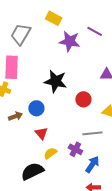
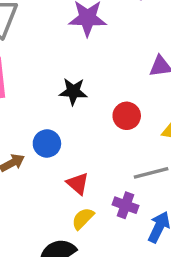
black star: (56, 81) -> (73, 91), size x0.7
red triangle: (41, 133) -> (78, 184), moved

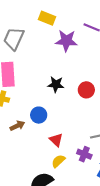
red circle: (127, 116) -> (86, 90), moved

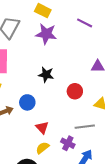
purple star: (66, 41) -> (46, 34), moved
red circle: (86, 90) -> (75, 91), moved

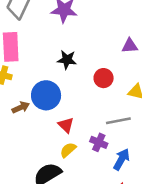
blue circle: (27, 102) -> (46, 95), size x1.5

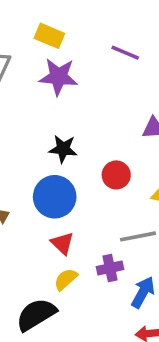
blue circle: (46, 95) -> (55, 197), moved
purple cross: (99, 142) -> (110, 268), turned -35

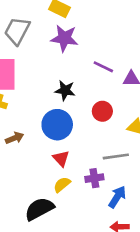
purple line: (125, 53) -> (103, 67), moved

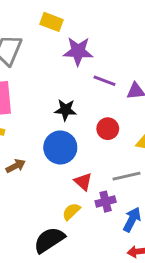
purple star: (64, 38) -> (78, 51), moved
red triangle: (61, 158) -> (83, 182), moved

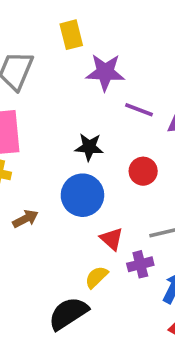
yellow rectangle: (52, 22) -> (71, 35), turned 55

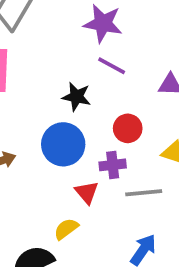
purple line: (139, 110) -> (112, 66), moved
purple cross: (140, 264) -> (113, 165), moved

